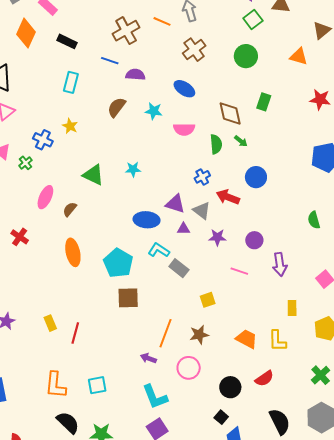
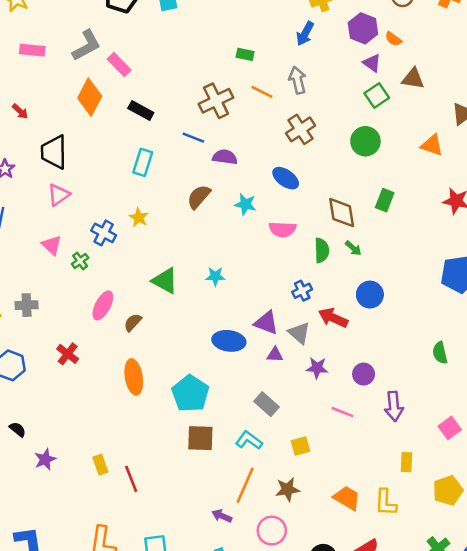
cyan L-shape: (159, 250) -> (249, 440), moved
red line: (75, 333) -> (131, 479), turned -40

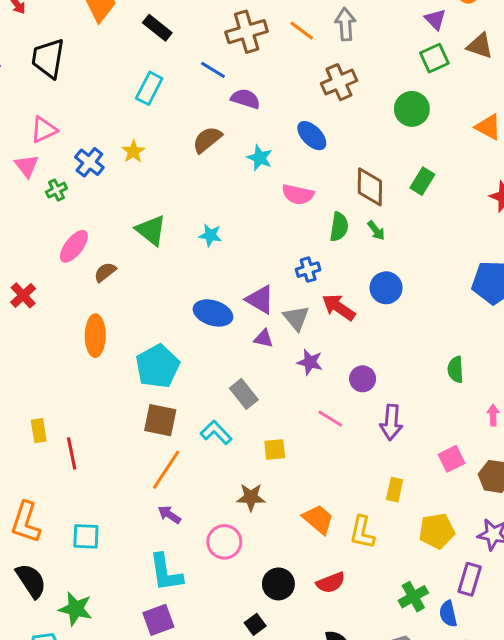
pink triangle: (59, 195) -> (44, 130), moved
orange line: (245, 485) -> (166, 470), moved

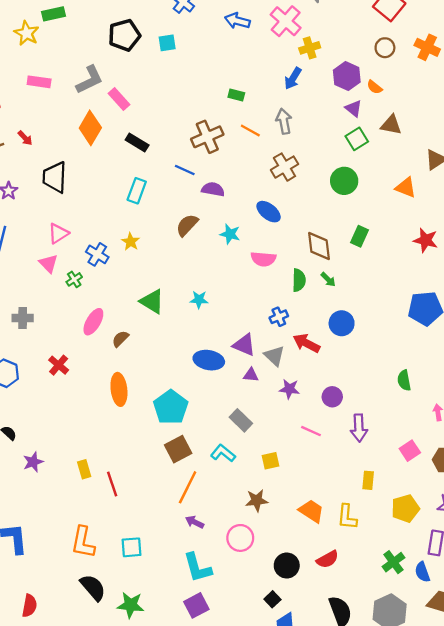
brown square: (160, 420) -> (178, 449), turned -32

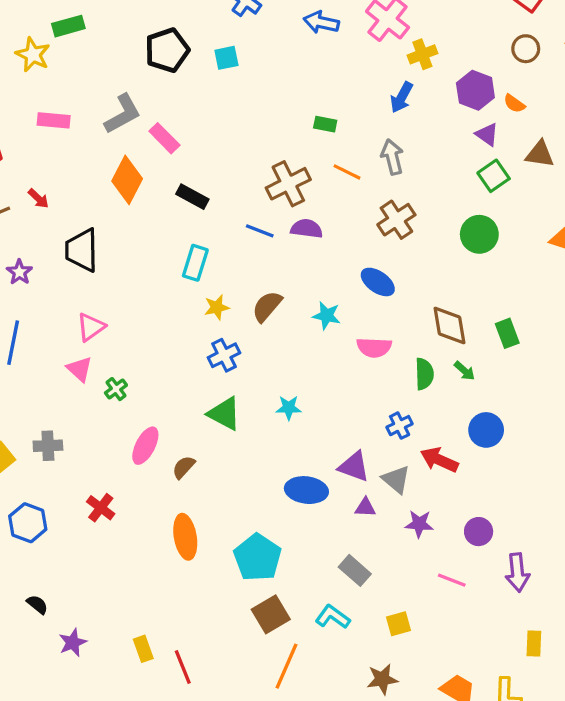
purple semicircle: (213, 189) -> (307, 229), moved
green rectangle: (359, 236) -> (507, 333), moved, turned -42
yellow star: (131, 242) -> (217, 307), moved, turned 30
blue cross: (97, 254) -> (224, 355), moved, turned 35

